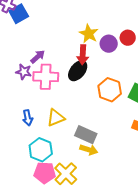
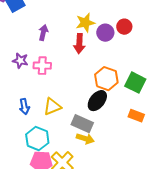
yellow star: (89, 34) -> (85, 23), turned 30
purple arrow: (38, 57) -> (43, 33), moved, turned -35
black ellipse: (78, 71) -> (97, 101), moved
pink cross: (46, 77) -> (42, 66), size x0.7

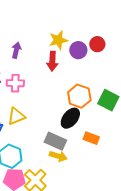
yellow triangle: (52, 107) -> (16, 116), moved
orange rectangle: (136, 116) -> (91, 138), moved

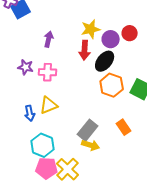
black ellipse: (70, 118) -> (105, 61), moved
orange rectangle: (91, 138) -> (124, 127), turned 35
gray rectangle: (55, 141) -> (88, 130), turned -75

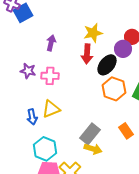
purple circle: (111, 39) -> (123, 49), moved

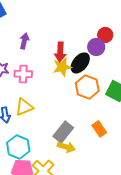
yellow star: (93, 33) -> (62, 67), moved

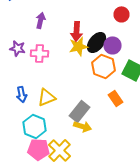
purple circle: (96, 47) -> (112, 45), moved
yellow triangle: (24, 107) -> (46, 97), moved
orange rectangle: (99, 129) -> (116, 98), moved

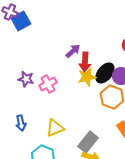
purple arrow: (40, 20) -> (73, 51), moved, turned 35
pink cross: (40, 53) -> (48, 84), turned -30
blue arrow: (22, 94) -> (21, 123), moved

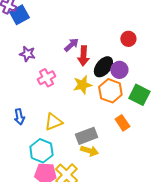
yellow star: (87, 77) -> (82, 85), moved
purple star: (26, 79) -> (27, 54), moved
gray rectangle: (88, 142) -> (86, 136), turned 30

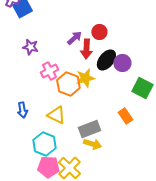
red circle: (128, 39) -> (99, 32), moved
orange hexagon: (110, 91) -> (68, 84), moved
yellow triangle: (53, 122) -> (56, 115), turned 48

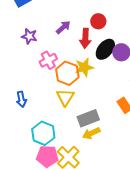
purple arrow: (74, 38) -> (63, 27), moved
yellow triangle: (56, 115) -> (65, 97), moved, turned 36
yellow arrow: (92, 144) -> (91, 133), turned 138

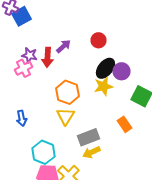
red arrow: (85, 38) -> (48, 57), moved
pink cross: (48, 60) -> (24, 68), moved
yellow star: (84, 67) -> (104, 86), moved

